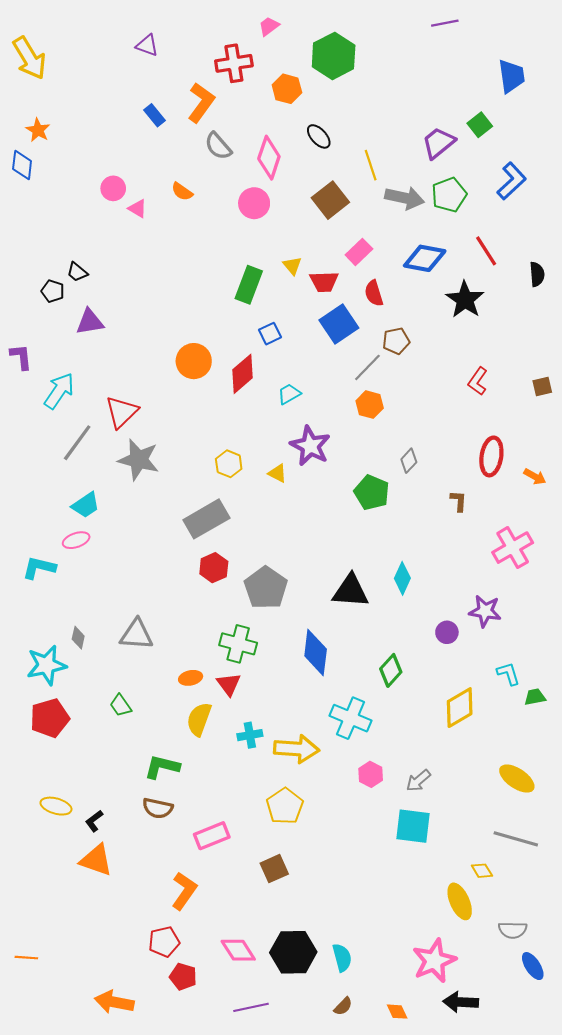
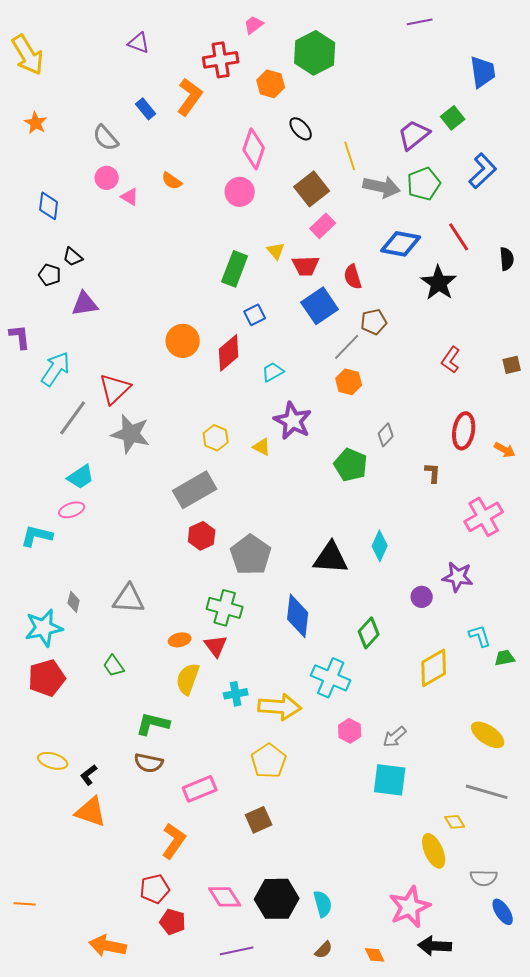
gray semicircle: (218, 146) -> (106, 138), moved
blue diamond: (22, 165) -> (49, 206), moved
pink rectangle: (359, 252) -> (323, 226), moved

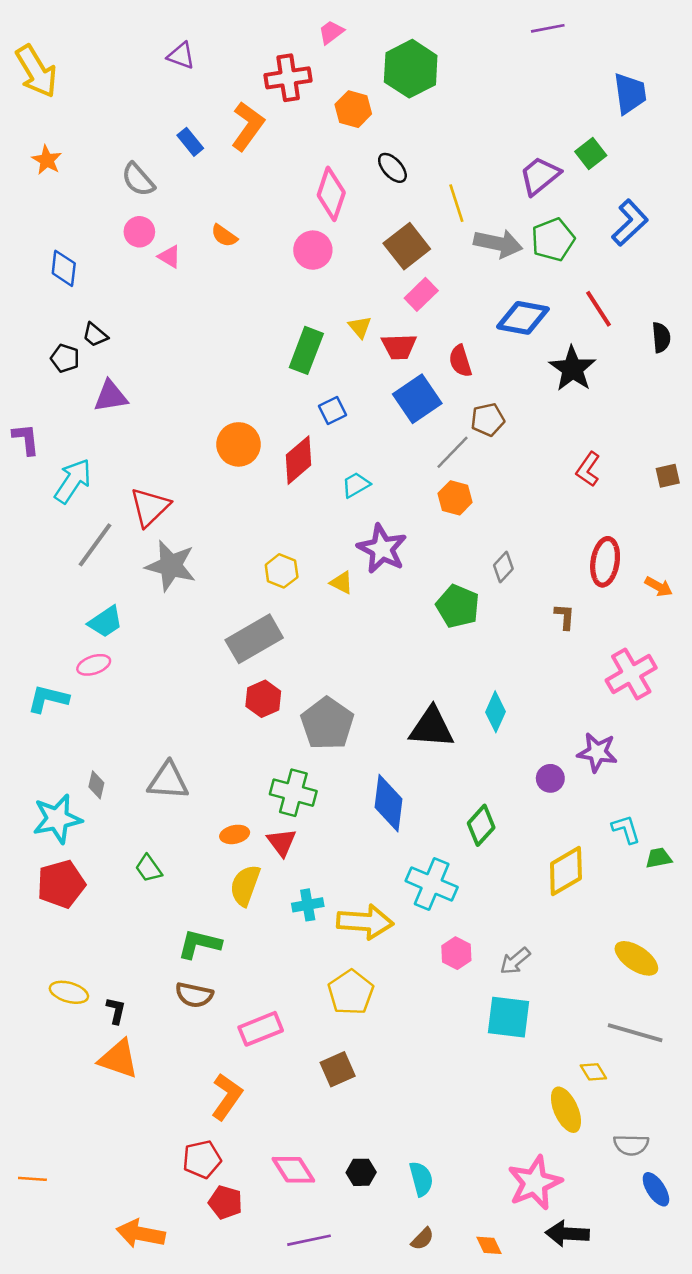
black L-shape: (89, 775) -> (116, 1011), turned 140
black hexagon: (277, 899) -> (361, 1172), size x0.5

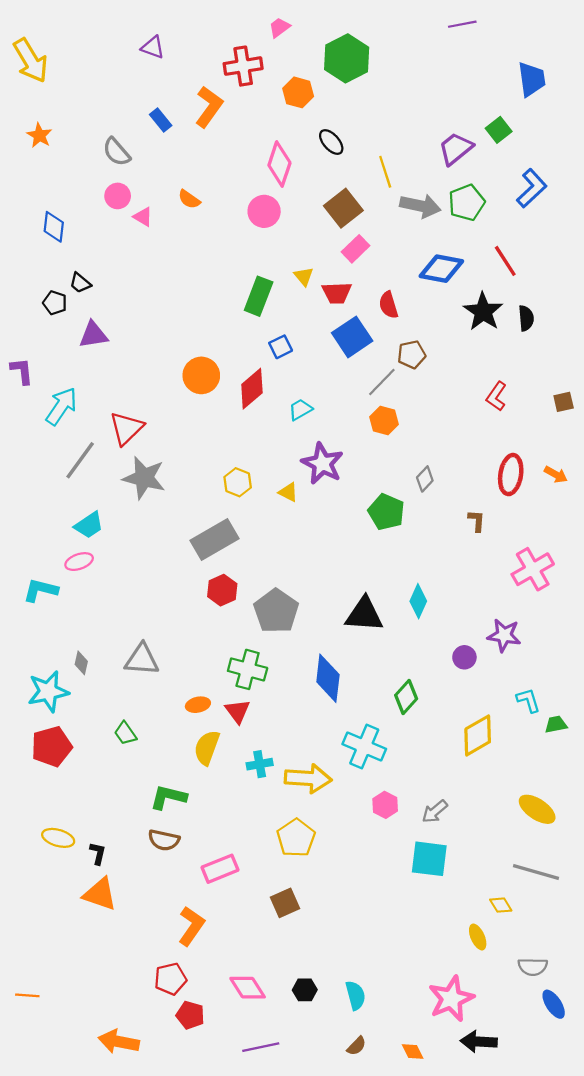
black semicircle: (661, 337) -> (526, 318), moved
orange arrow: (659, 587) -> (556, 475), moved
yellow ellipse: (566, 1110) -> (478, 937), size x0.7

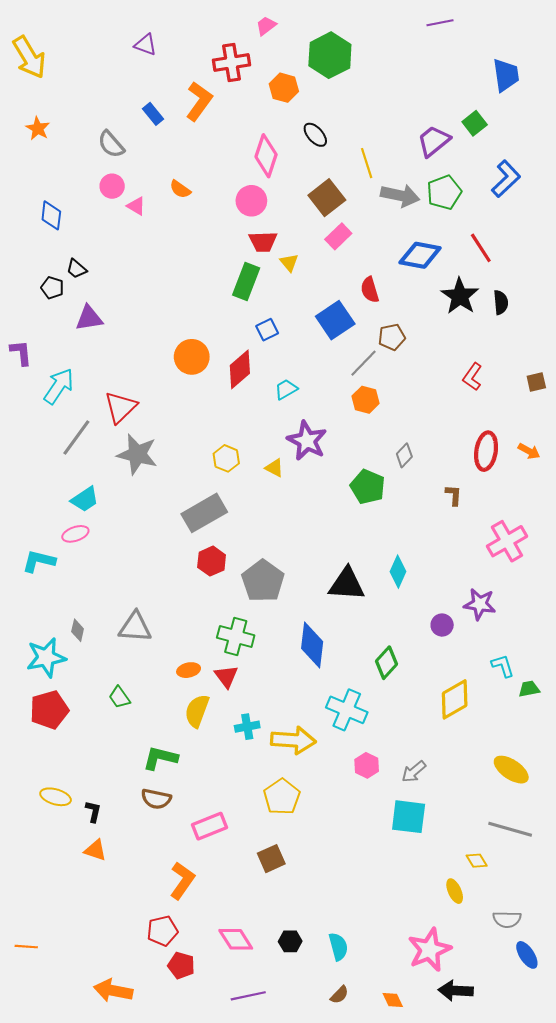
red trapezoid: (337, 293) -> (263, 242), moved
orange triangle: (100, 894) -> (95, 850), size x0.7

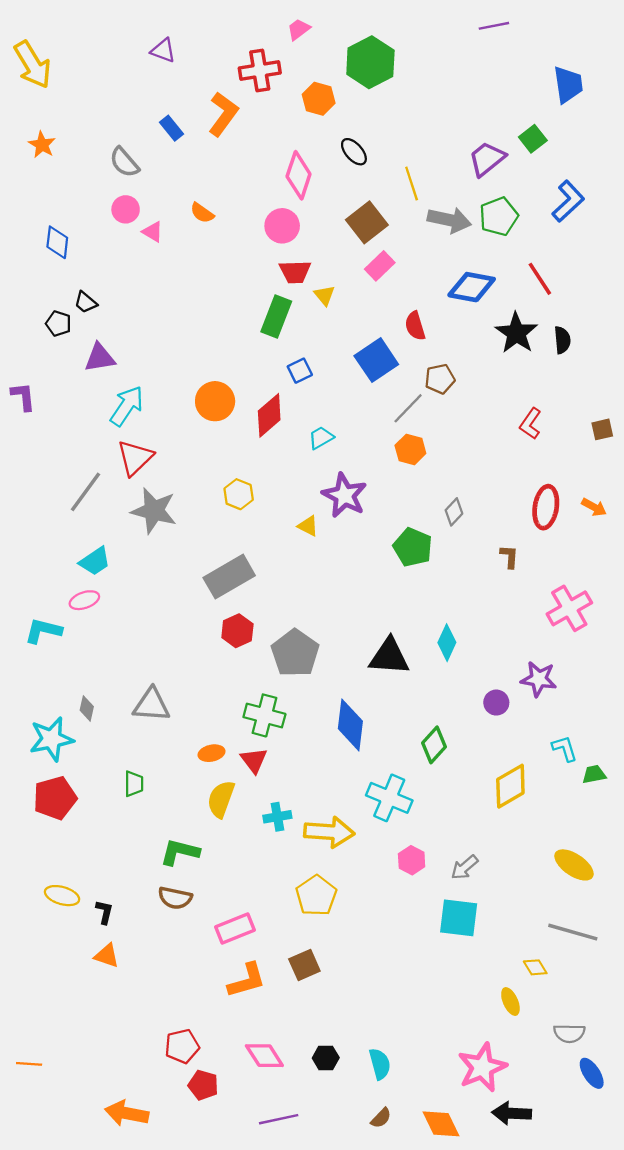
cyan arrow: (59, 386) -> (127, 406), moved
yellow hexagon: (226, 458) -> (239, 494), moved
green trapezoid: (119, 697) -> (134, 784), turned -145
orange L-shape: (182, 881) -> (247, 980), moved, turned 39
orange diamond: (393, 1000) -> (441, 1124), size x1.6

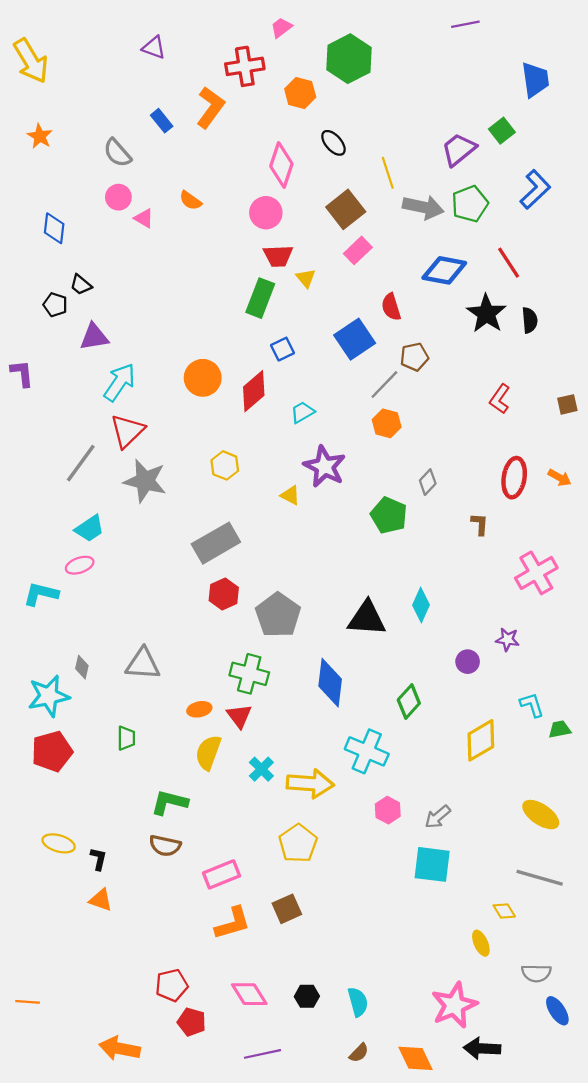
purple star: (539, 679) -> (507, 639), size x0.7
cyan cross: (277, 817) -> (261, 769), turned -35

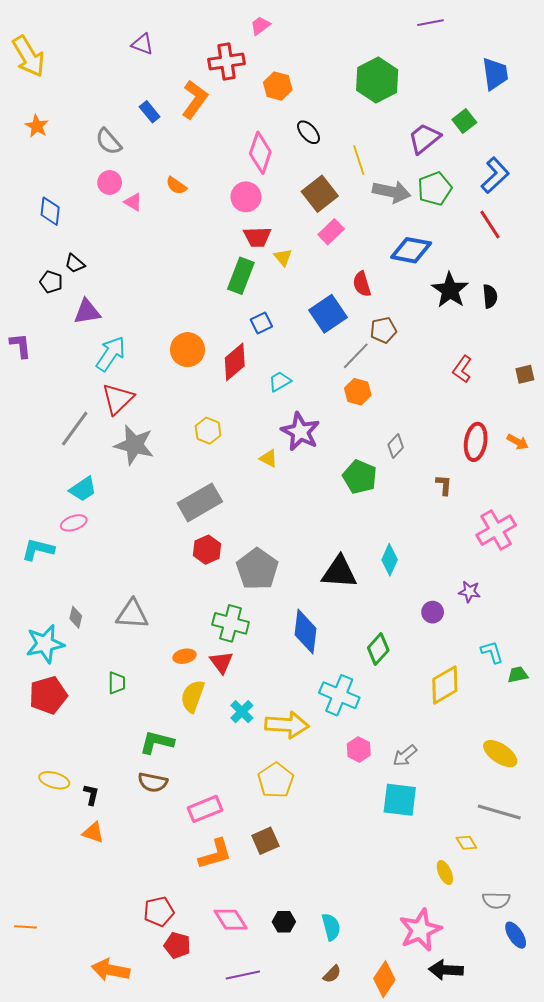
green hexagon: (349, 59) -> (377, 80), moved
red line: (509, 263) -> (490, 225), moved
orange diamond: (415, 1058) -> (384, 979), turned 60

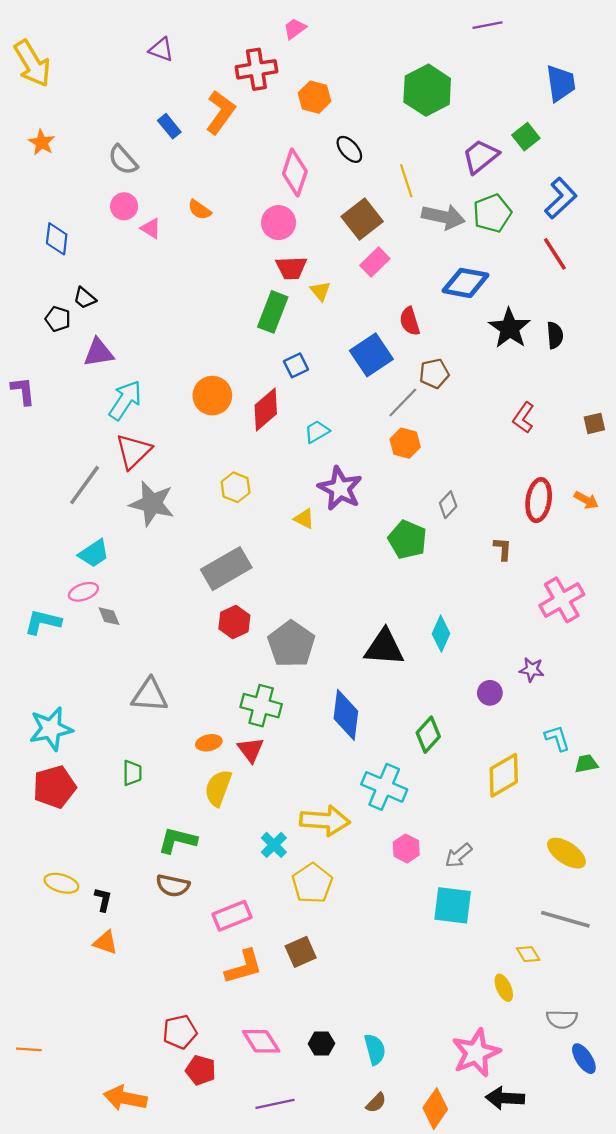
gray diamond: (76, 617) -> (109, 616), moved, turned -35
cyan cross: (242, 712) -> (274, 845), moved

